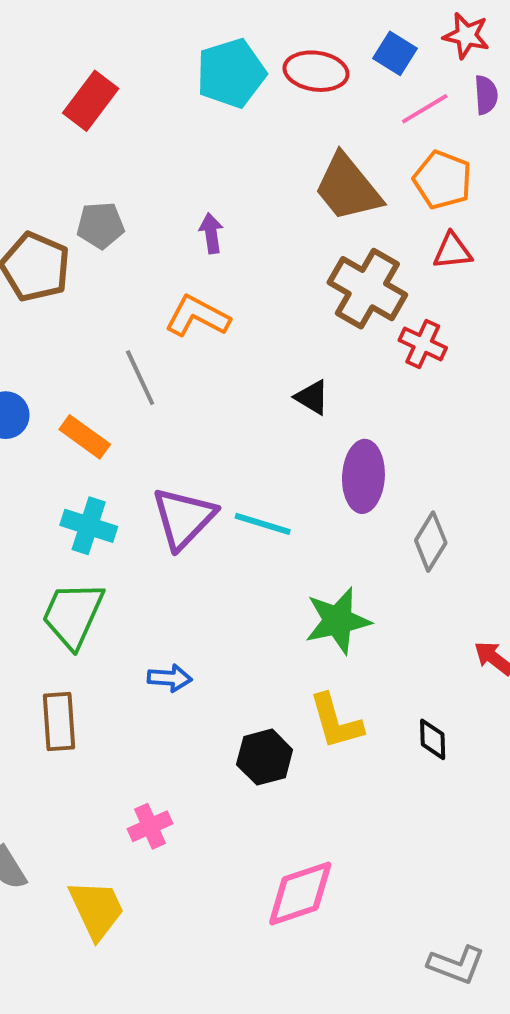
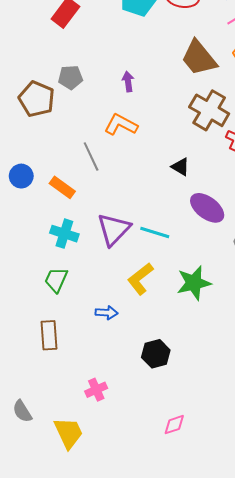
purple ellipse: (363, 476) -> (207, 208), turned -56
green trapezoid: (73, 615) -> (56, 280), size x0.7
yellow L-shape: (336, 722) -> (140, 279), moved, turned 68
pink diamond: (300, 894) -> (174, 425), size x0.6

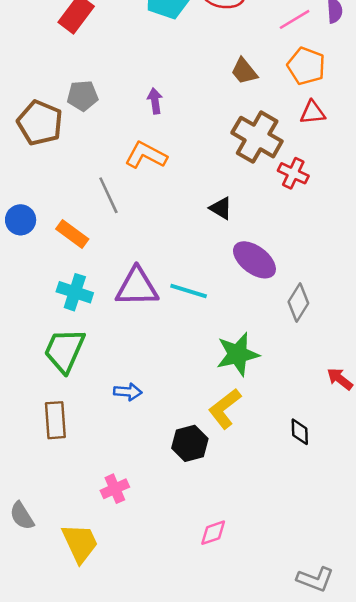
brown trapezoid: (199, 58) -> (244, 71), size x0.6
purple triangle: (114, 229) -> (137, 287), turned 45
yellow L-shape: (140, 279) -> (225, 409), moved
green trapezoid: (56, 280) -> (64, 350), size x1.4

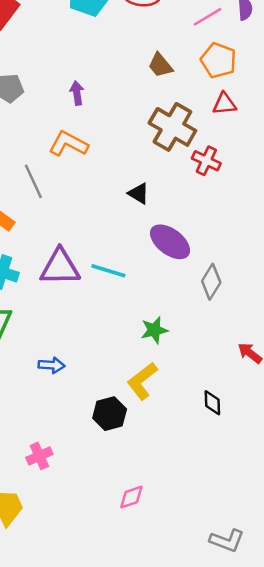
green star: (238, 354) -> (154, 330), size x0.7

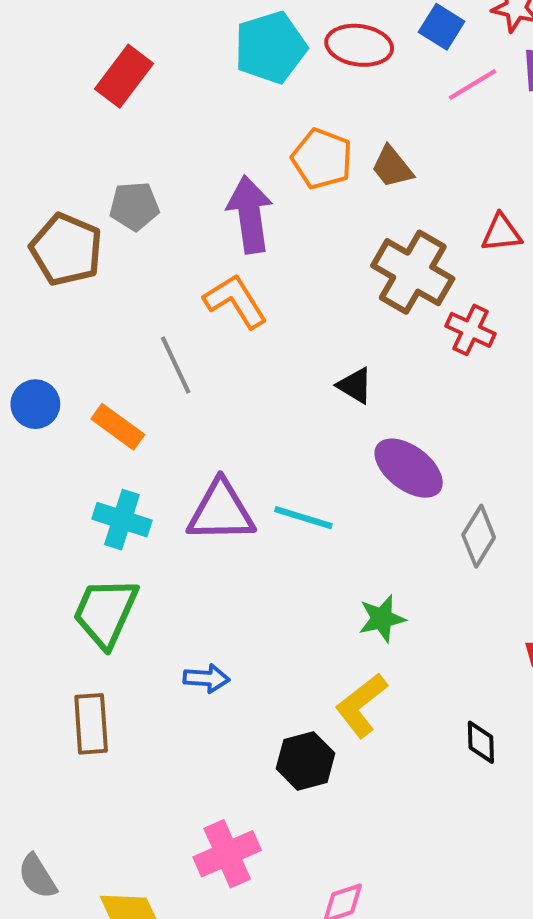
orange pentagon: (218, 60) -> (322, 159), moved
purple arrow: (77, 93) -> (250, 214), size x1.8
orange L-shape: (68, 144) -> (235, 301), turned 30
pink cross: (39, 456) -> (227, 854), moved, size x1.4

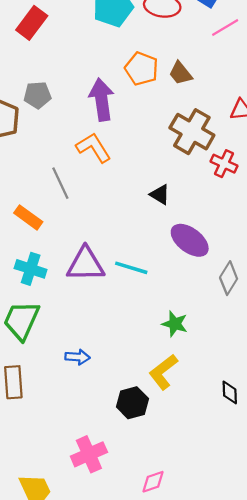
green star: (382, 619) -> (175, 324), turned 30

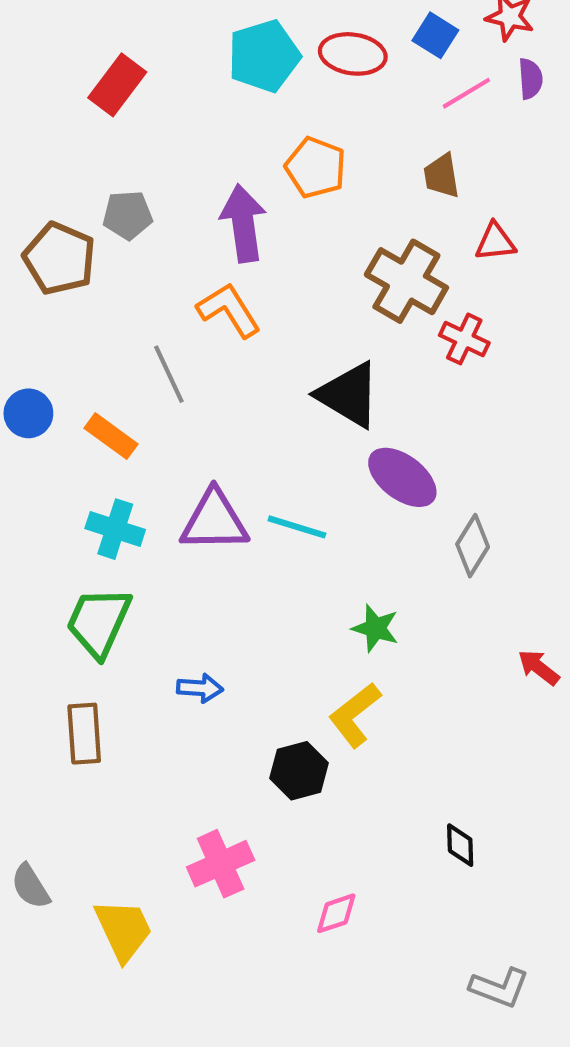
brown trapezoid: (180, 73) -> (442, 176), moved, turned 30
black triangle: (160, 195) -> (349, 395), size x1.8
black diamond: (230, 392) -> (460, 845), moved

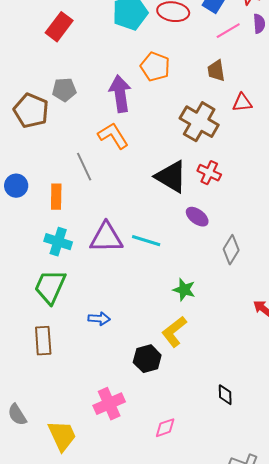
red cross: (464, 339) -> (209, 173), moved
orange rectangle: (111, 436) -> (56, 197), turned 55
purple ellipse: (402, 477) -> (197, 217), size x0.7

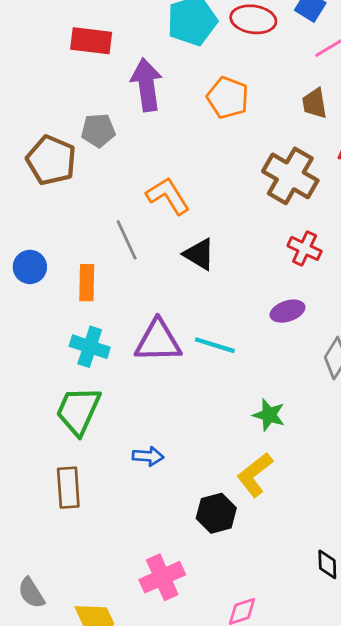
red rectangle: (59, 27) -> (91, 41), turned 60
purple arrow: (120, 94) -> (147, 85), moved
black triangle: (171, 177) -> (199, 254), moved, size x0.7
purple ellipse: (197, 217) -> (287, 311), turned -55

